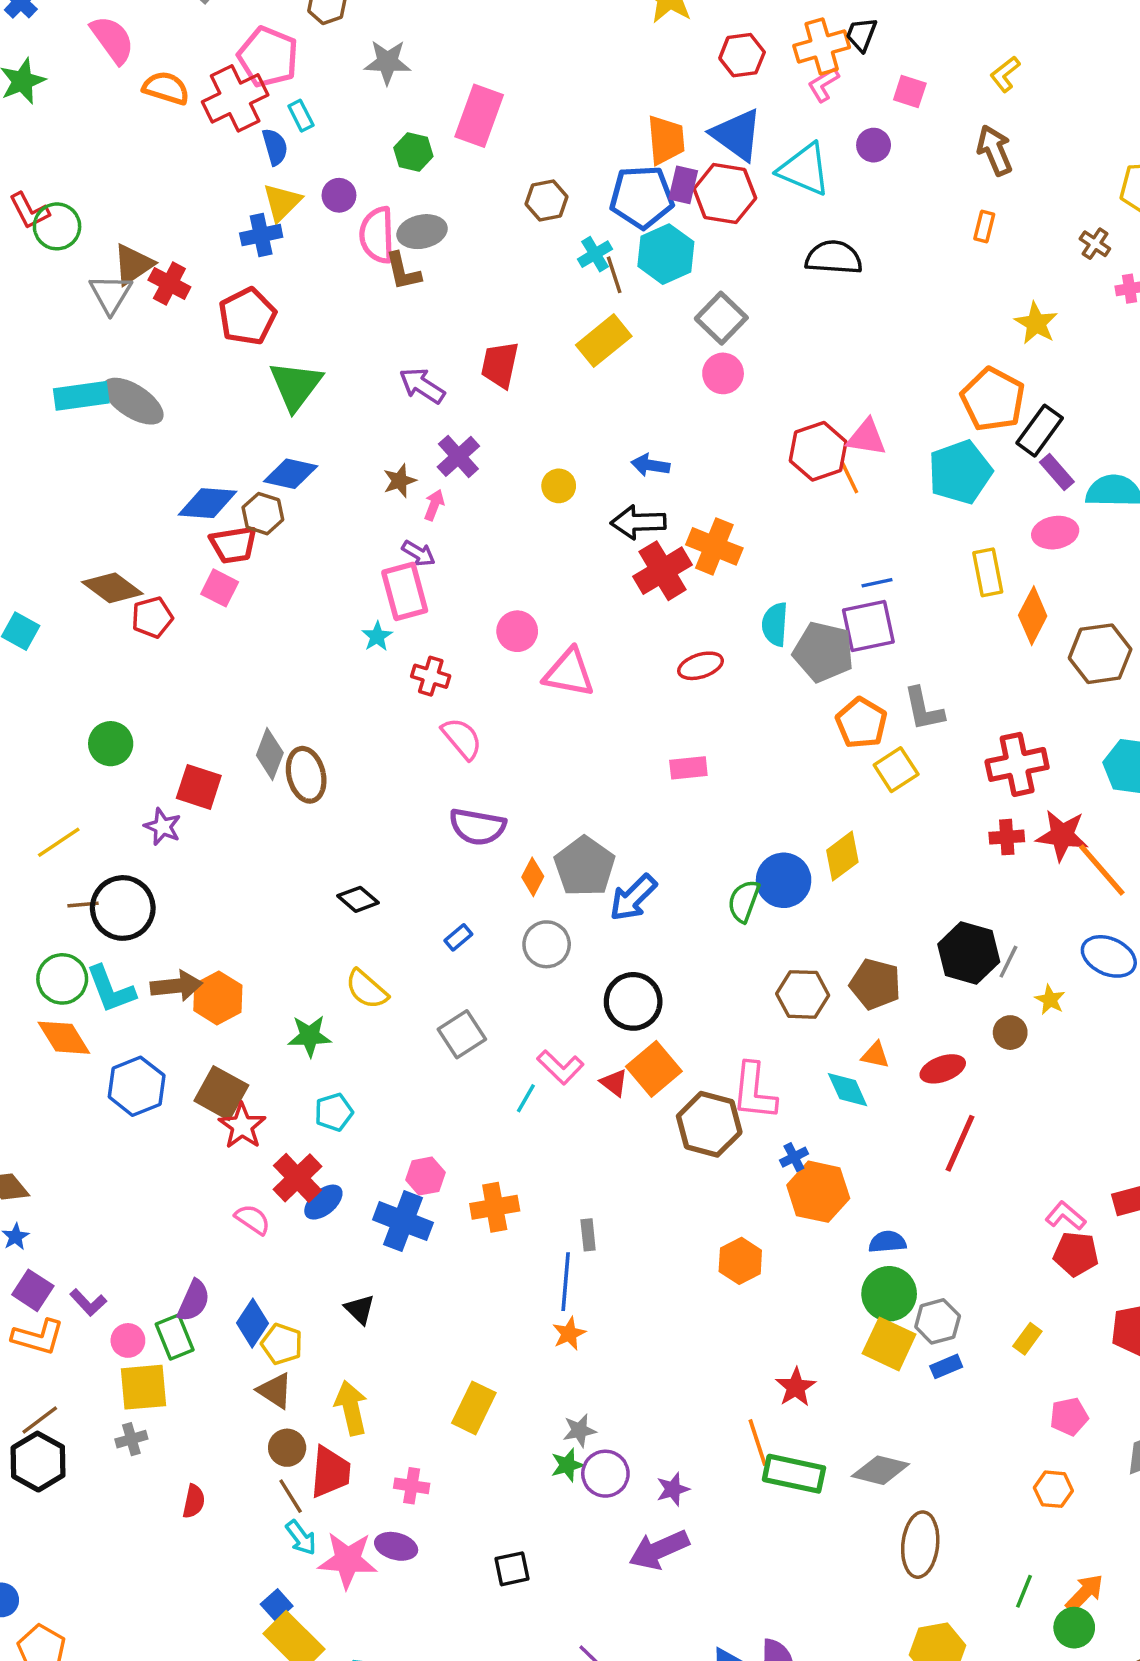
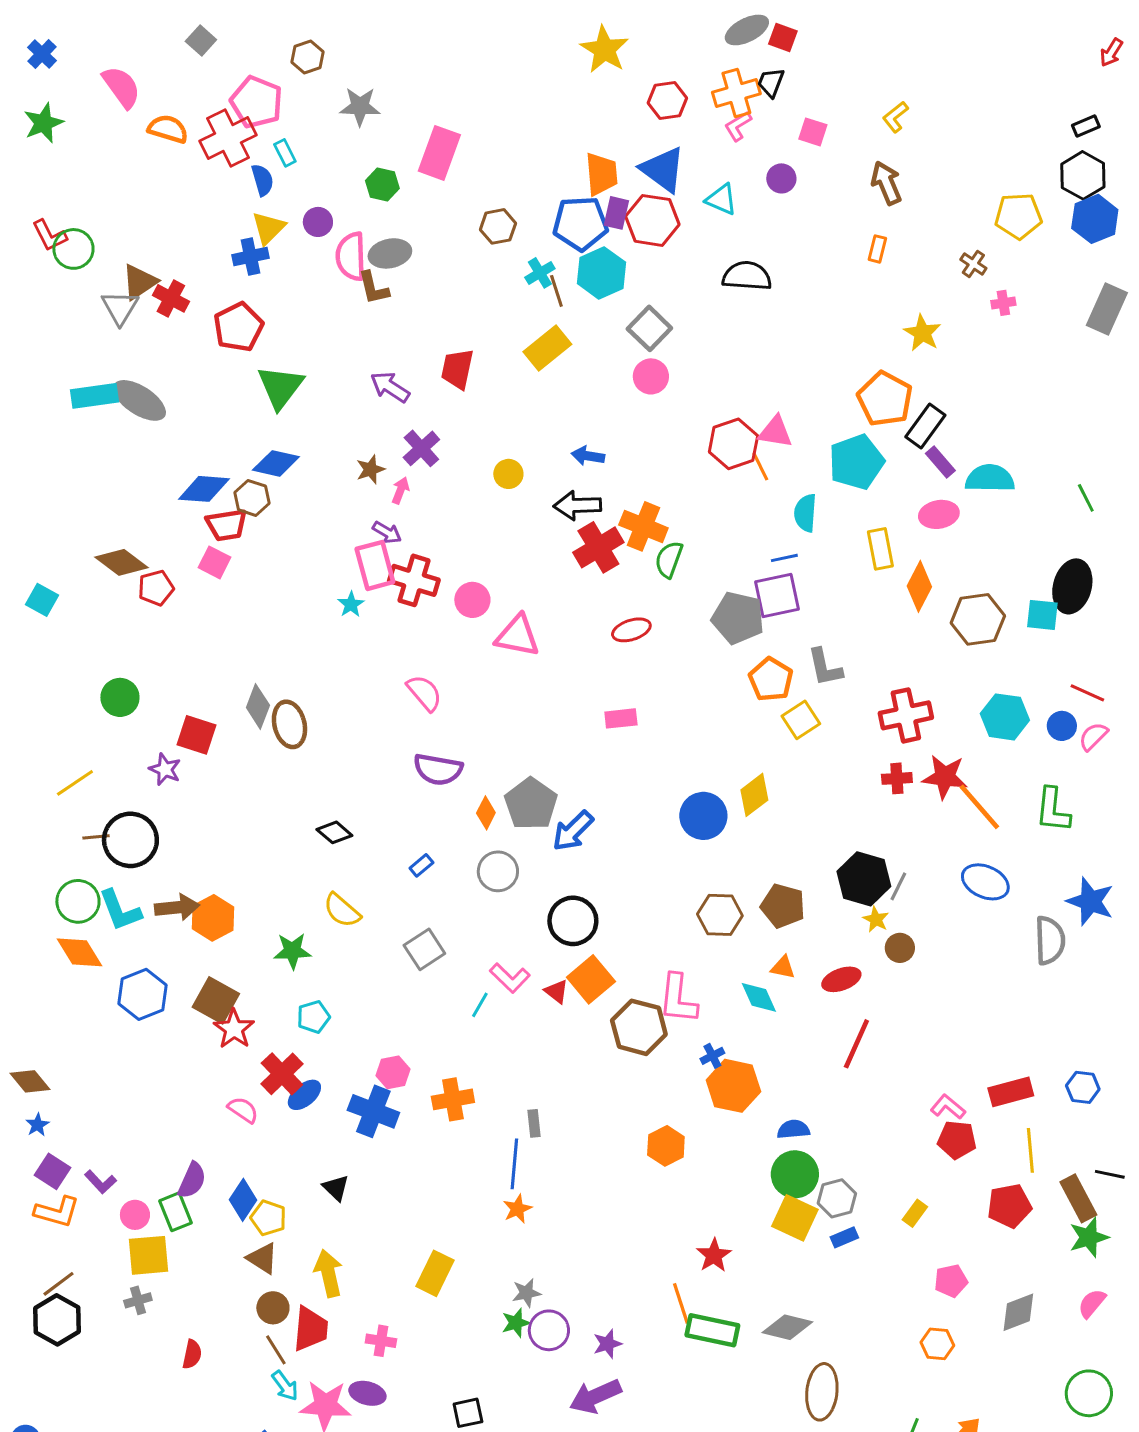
cyan triangle: (804, 169) -> (721, 199), size x0.7
cyan semicircle: (775, 624) -> (805, 513), moved
red cross: (431, 676) -> (414, 580), moved, size x1.5
green semicircle: (744, 901) -> (669, 559), moved
yellow star: (1050, 1000) -> (876, 919), moved

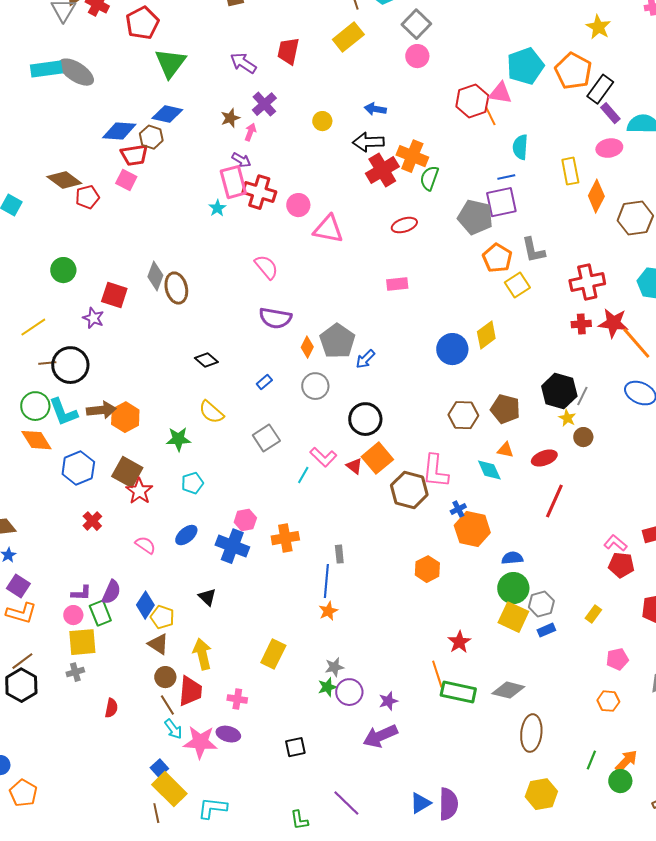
cyan pentagon: (856, 462) -> (525, 66), moved
blue arrow: (573, 831) -> (365, 359), size x0.7
red cross: (282, 1074) -> (92, 521), moved, size x0.7
purple L-shape: (100, 1182) -> (81, 593), moved, turned -45

